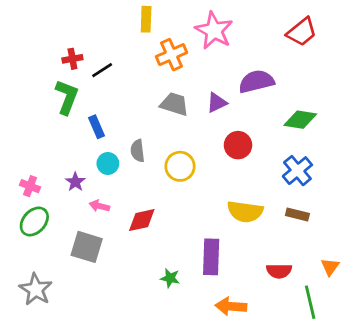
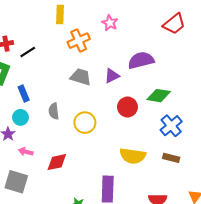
pink star: (214, 31) -> (110, 23), size x0.6
green diamond: (300, 120) -> (159, 96), moved
cyan circle: (108, 163) -> (20, 117), moved

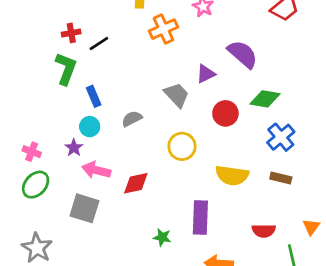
purple semicircle: (141, 60) -> (243, 54), turned 55
gray trapezoid: (81, 77) -> (177, 95), moved, turned 30
gray semicircle: (54, 111) -> (132, 119), turned 70
yellow circle: (85, 123) -> (182, 146), moved
pink arrow: (26, 152) -> (96, 170), size x1.5

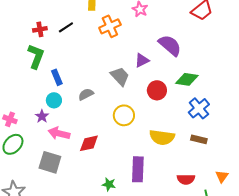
black line: (99, 44) -> (66, 27), moved

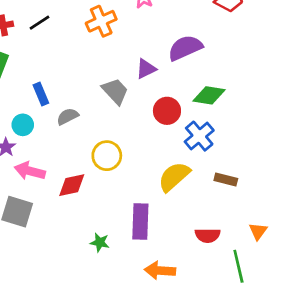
purple semicircle: (170, 45) -> (185, 48), turned -65
blue rectangle: (57, 77) -> (41, 94), moved
blue cross: (199, 108) -> (199, 136), moved
yellow circle: (124, 115) -> (107, 156), moved
yellow semicircle: (162, 137) -> (174, 177), turned 130

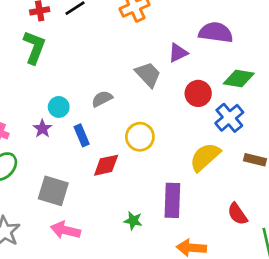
purple semicircle: (185, 48) -> (216, 32), turned 32
blue rectangle: (41, 94) -> (82, 135), moved
pink arrow: (30, 171) -> (65, 230), moved
red semicircle: (208, 235) -> (237, 214), turned 55

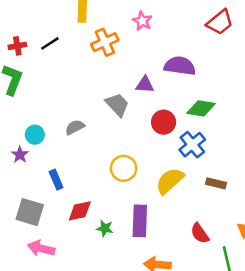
purple triangle: (178, 53) -> (145, 85), turned 30
blue rectangle: (82, 135) -> (56, 180), moved
yellow circle: (140, 137) -> (124, 168), moved
red diamond: (106, 165) -> (80, 211), moved
green star: (133, 221) -> (105, 228), moved

